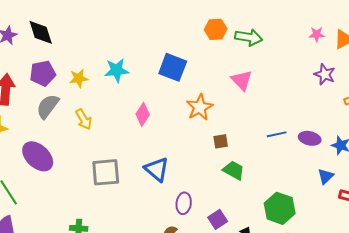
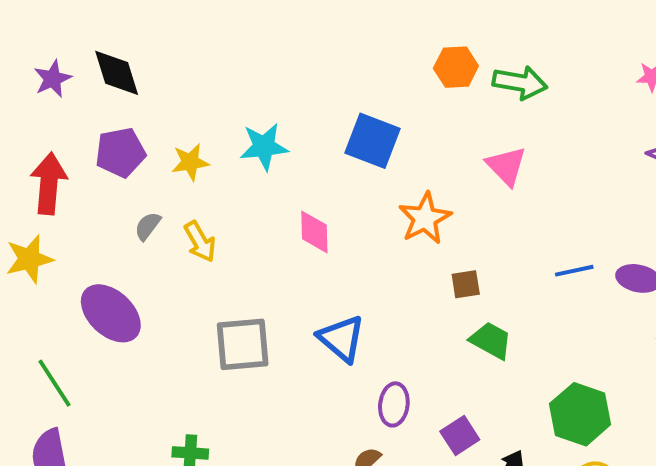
gray semicircle: (48, 106) -> (148, 226), moved, size x0.6
pink diamond: (143, 114) -> (314, 232), turned -35

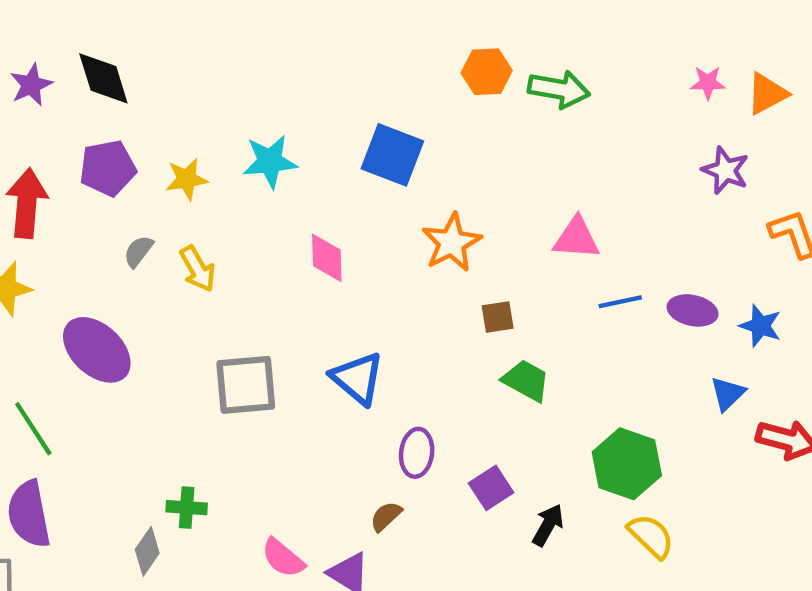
pink triangle: (506, 166) -> (576, 238), moved, turned -42

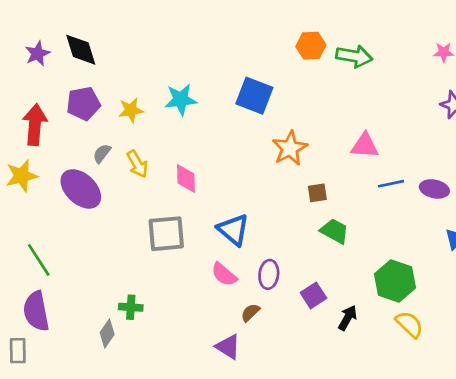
pink diamond: (327, 258) -> (186, 178), moved
purple ellipse: (97, 350) -> (81, 189), moved
pink semicircle: (283, 558) -> (224, 274), moved

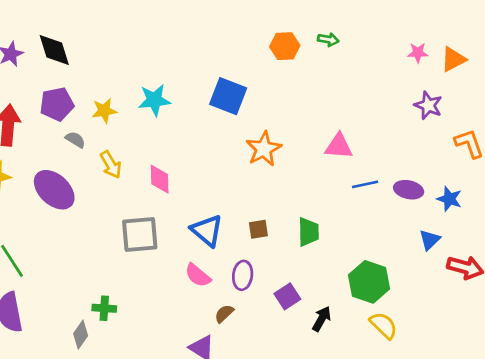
green arrow: (354, 56) -> (328, 40), moved, size x0.6
gray semicircle: (102, 153) -> (75, 140), moved, turned 84
brown square: (317, 193) -> (258, 229), moved
green trapezoid: (335, 231) -> (308, 232), turned 60

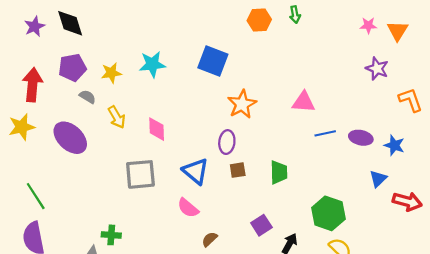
green arrow: (328, 40) -> (295, 15), turned 70
orange triangle: (453, 59) -> (398, 31), turned -30
purple ellipse: (243, 275) -> (227, 142), moved

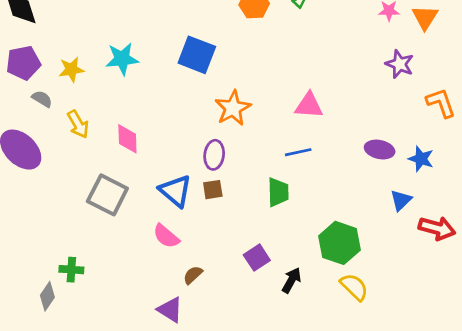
blue line: (325, 133) -> (298, 152), moved
brown square: (238, 170) -> (213, 190), moved
gray square: (140, 174) -> (107, 195), turned 32

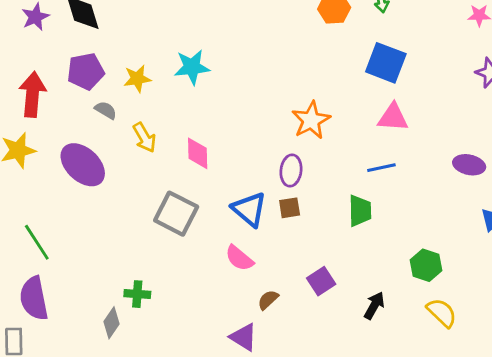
blue square: (197, 55) -> (386, 63), moved
green hexagon: (340, 243) -> (426, 265), size x0.7
purple square: (257, 258) -> (321, 281), moved

